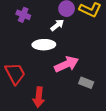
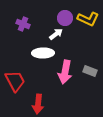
pink arrow: (67, 64) -> (65, 72), turned 125
gray rectangle: (86, 83) -> (90, 71), moved

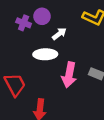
purple circle: (65, 18) -> (42, 16), moved

